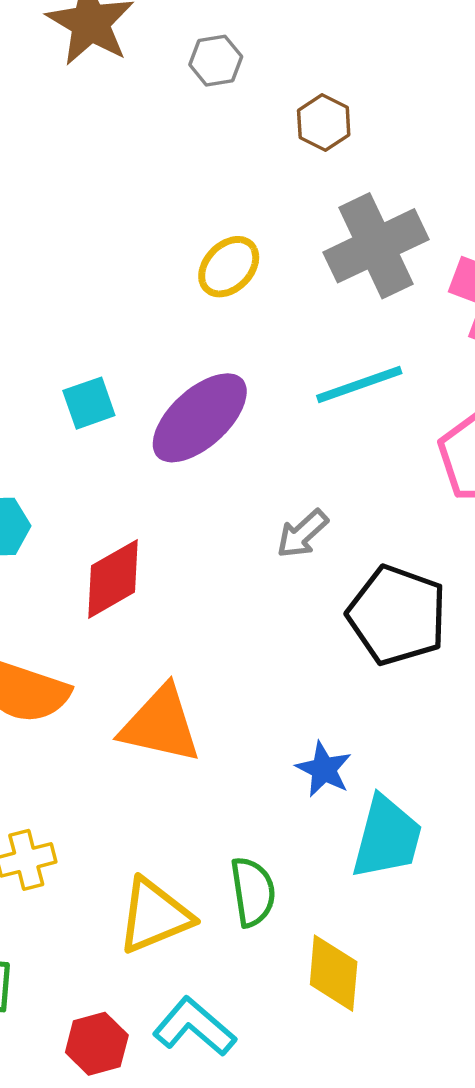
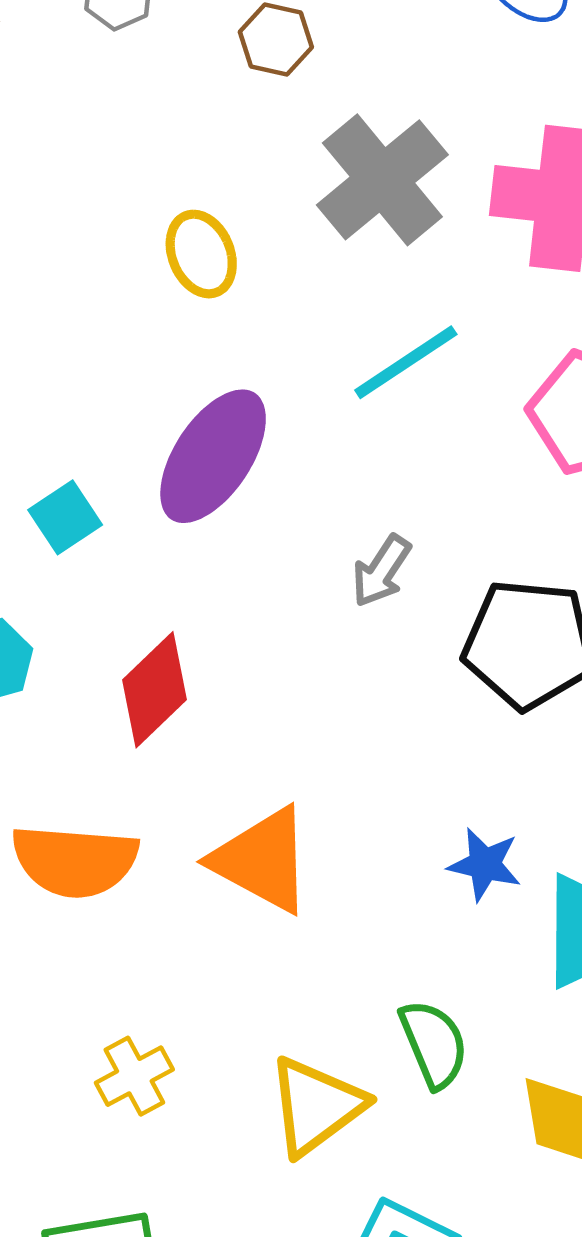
yellow ellipse: (229, 267) -> (201, 254), turned -52
cyan square: (89, 403) -> (65, 517), moved
orange triangle: (161, 725) -> (262, 860), turned 30

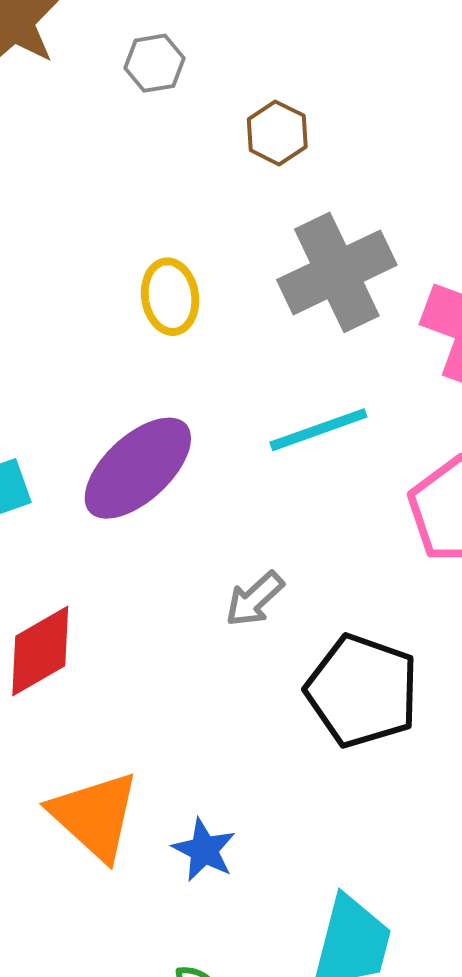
blue star: (485, 864) -> (204, 850), moved

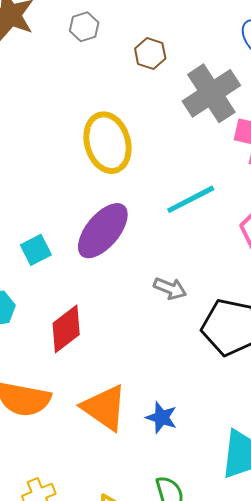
gray cross: (337, 272) -> (211, 93), moved
yellow ellipse: (170, 297) -> (107, 143), size x1.6
gray arrow: (255, 599) -> (170, 288), turned -108

